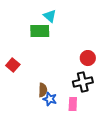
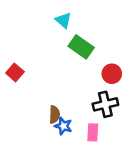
green rectangle: (40, 31) -> (81, 47), moved, turned 36
red square: (13, 65) -> (15, 72), moved

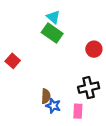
green rectangle: (81, 47) -> (52, 33), moved
red circle: (112, 74) -> (94, 49), moved

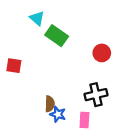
cyan triangle: (53, 17) -> (37, 18), moved
red square: (13, 61) -> (14, 66), turned -32

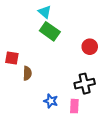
cyan triangle: (37, 18) -> (45, 12), moved
brown semicircle: (50, 104) -> (27, 73), moved

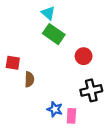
red circle: (90, 47) -> (84, 56), moved
pink rectangle: (74, 106) -> (71, 116), moved

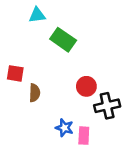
cyan triangle: (48, 13) -> (37, 15), moved, turned -48
red circle: (84, 56) -> (86, 86), moved

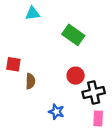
green rectangle: (63, 40) -> (73, 35), moved
pink rectangle: (84, 136) -> (98, 118), moved

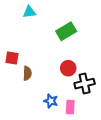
green rectangle: (73, 35) -> (66, 31), turned -66
pink rectangle: (98, 118) -> (70, 107), moved

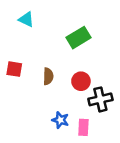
cyan triangle: (29, 12) -> (26, 19), moved, turned 32
brown semicircle: (27, 73) -> (48, 76), moved

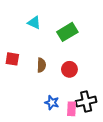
cyan triangle: (26, 19) -> (34, 23), moved
black cross: (100, 99) -> (86, 102), moved

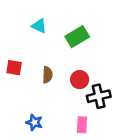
black cross: (86, 102) -> (99, 96), moved
blue star: (52, 103) -> (34, 122), moved

